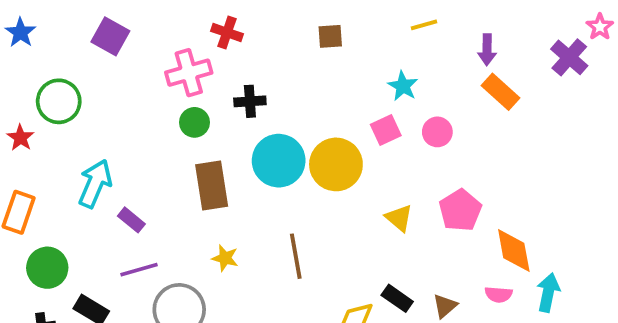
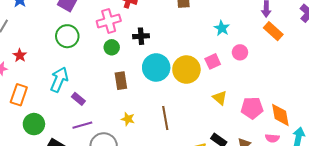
green circle: (59, 101) -> (67, 36), moved
pink square: (386, 130) -> (213, 61), moved
brown rectangle: (212, 185) -> (121, 81), size x0.7
pink pentagon: (460, 210) -> (252, 108), moved, turned 30

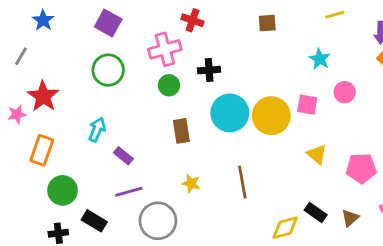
red star: (20, 55) -> (43, 96), size x1.6
pink square: (213, 61) -> (307, 105), turned 35
cyan arrow: (59, 80) -> (97, 130), size x0.7

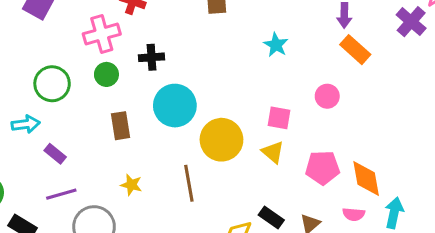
green circle: (108, 70) -> (52, 84), moved
pink circle: (345, 92) -> (327, 96), moved
pink square: (307, 105) -> (279, 118), moved
yellow circle: (271, 116) -> (221, 140), moved
cyan arrow: (97, 130) -> (26, 124), turned 60

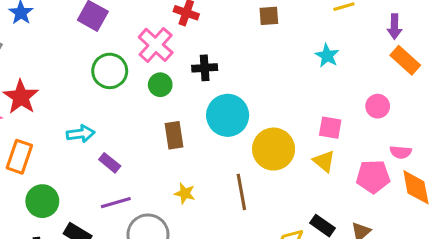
pink cross: (102, 34) -> (156, 45), turned -32
green circle: (52, 84) -> (110, 71), moved
pink semicircle: (354, 214) -> (401, 152), moved

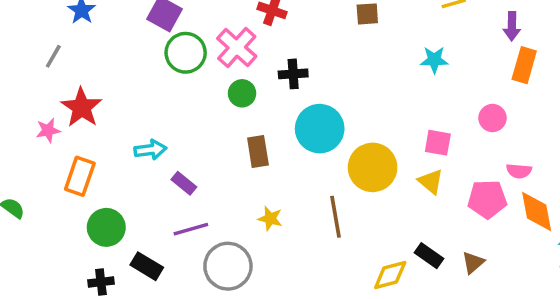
cyan star: (327, 56) -> (434, 60), turned -30
orange rectangle: (405, 60) -> (524, 65), turned 64
green circle: (110, 71) -> (186, 53), moved

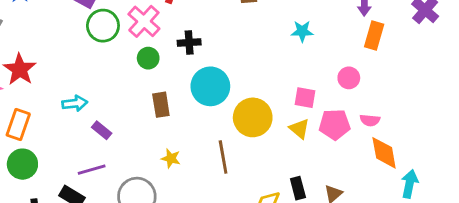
pink pentagon: (487, 199) -> (335, 124), moved
green circle: (106, 227) -> (22, 164), moved
purple line: (191, 229) -> (92, 170), moved
black rectangle: (429, 256) -> (298, 188), turned 40

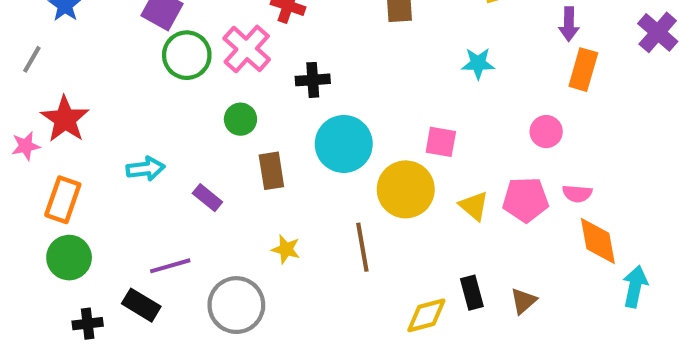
green circle: (148, 58) -> (240, 119), moved
pink square: (305, 98) -> (441, 142), moved
purple rectangle: (102, 130) -> (207, 198), moved

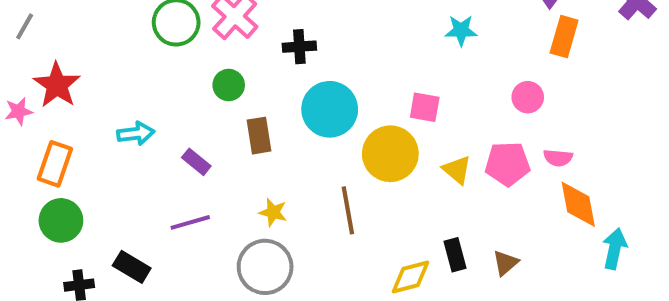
purple line: (170, 266) -> (190, 222), moved
gray circle: (236, 305) -> (265, 267), moved

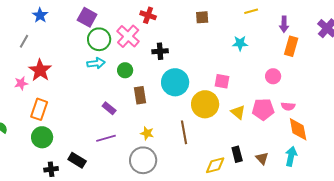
cyan arrow: (136, 134) -> (96, 63), moved
cyan arrow: (615, 249) -> (291, 156), moved
brown triangle: (505, 263) -> (262, 158), turned -32

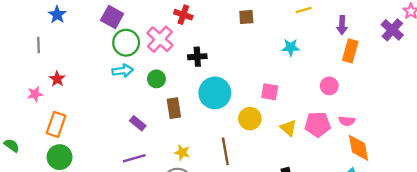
gray line: (24, 41) -> (39, 45), turned -32
red star: (40, 70) -> (57, 79), size x0.6
yellow circle: (205, 104) -> (250, 119), size x0.7

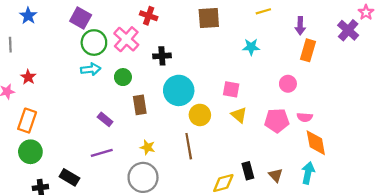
brown square: (246, 17) -> (209, 18), size x1.5
yellow circle: (250, 119) -> (200, 115), moved
yellow triangle: (288, 128) -> (239, 115), moved

